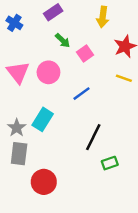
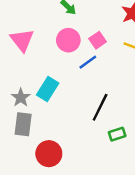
pink square: (85, 53) -> (98, 40), moved
pink circle: (48, 72) -> (68, 40), moved

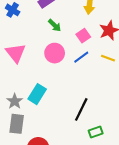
pink square: (98, 40) -> (83, 36), moved
blue line: (88, 62) -> (81, 57), moved

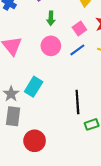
green arrow: (55, 25) -> (51, 18), turned 48
black line: (81, 109) -> (77, 102), turned -30

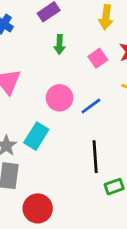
pink circle: (51, 46) -> (60, 98), moved
blue line: (77, 50) -> (91, 106), moved

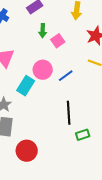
pink square: (98, 58) -> (58, 41), moved
cyan rectangle: (36, 136) -> (26, 86), moved

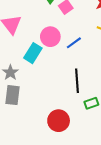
red circle: (27, 151) -> (59, 121), moved

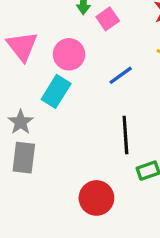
pink circle: (50, 37) -> (69, 54), moved

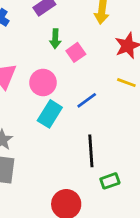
cyan rectangle: (56, 91) -> (50, 114), moved

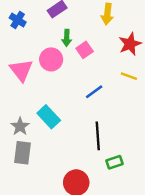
pink circle: (43, 83) -> (51, 59), moved
cyan rectangle: (50, 114) -> (49, 117), moved, turned -75

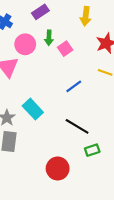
pink circle: (51, 59) -> (25, 44), moved
black line: (98, 136) -> (77, 126), turned -55

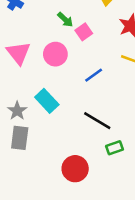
green arrow: (49, 38) -> (65, 20), turned -48
pink circle: (25, 44) -> (55, 54), moved

